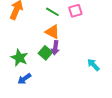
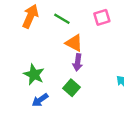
green line: (52, 12) -> (62, 19), moved
green square: (45, 53) -> (72, 88), moved

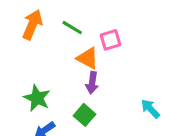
pink square: (102, 17) -> (111, 40), moved

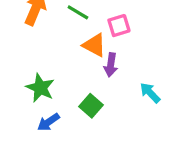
purple arrow: (92, 83) -> (111, 65), moved
cyan arrow: (150, 109) -> (150, 93), moved

